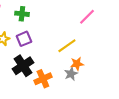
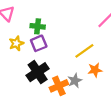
green cross: (22, 14) -> (38, 26), moved
gray star: (71, 74) -> (75, 81), moved

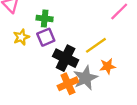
black cross: (38, 72) -> (66, 58), moved, turned -30
gray star: (75, 81) -> (85, 78), size x1.5

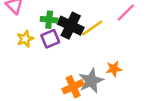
yellow line: (96, 45) -> (92, 28), moved
black cross: (66, 58) -> (71, 26), moved

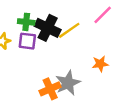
purple square: (50, 39) -> (27, 41), turned 30
orange star: (114, 69) -> (100, 64), moved

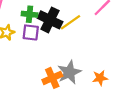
orange star: (100, 64) -> (100, 78), moved

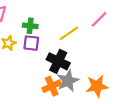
black cross: (50, 20) -> (58, 61), moved
orange star: (100, 78) -> (97, 86), size x1.5

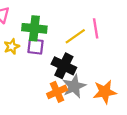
pink line: (99, 19) -> (96, 28), moved, turned -54
green cross: (30, 26) -> (34, 28), size x1.5

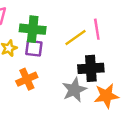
black cross: (64, 66) -> (91, 68), moved, turned -30
orange cross: (57, 92) -> (27, 79), moved

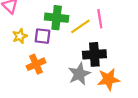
green cross: (33, 29) -> (57, 18), moved

